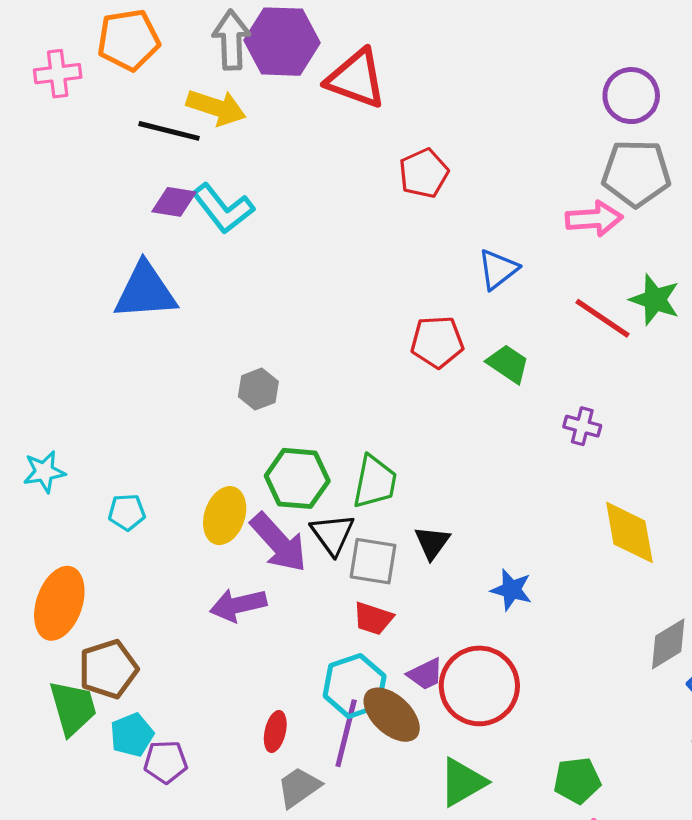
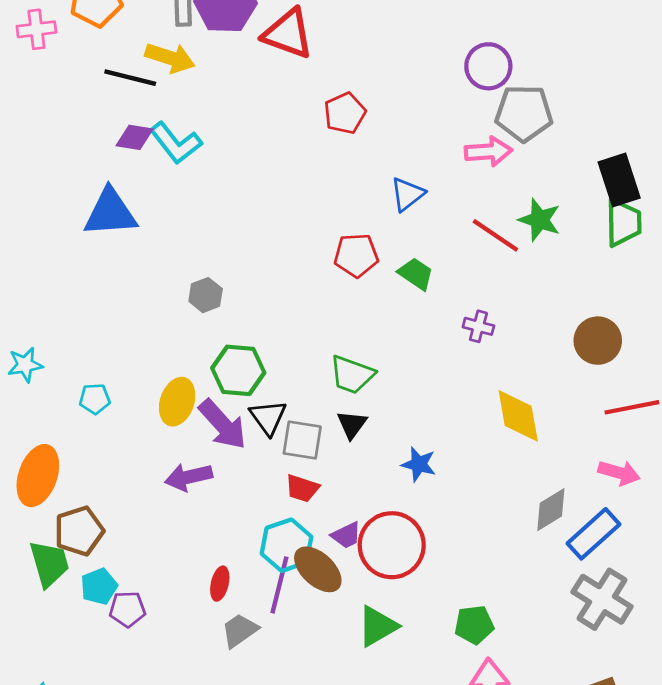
purple circle: (631, 96) -> (488, 66), moved
green trapezoid: (375, 482) -> (352, 375), moved, turned 99

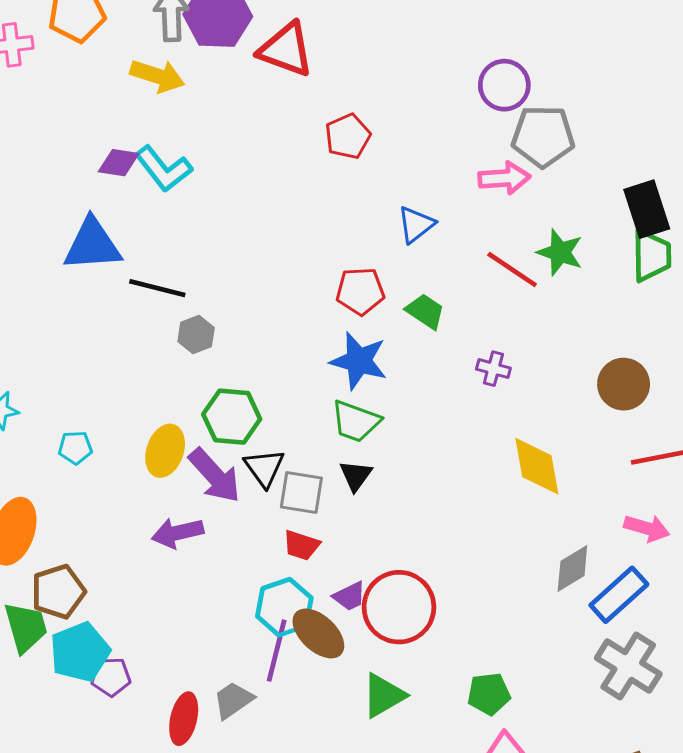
black line: (130, 78) -> (157, 288), moved
blue star: (419, 464) -> (359, 361), moved, size x1.5
red ellipse: (220, 584) -> (184, 719), moved, size x1.4
cyan pentagon: (99, 586) -> (80, 652), size x1.5

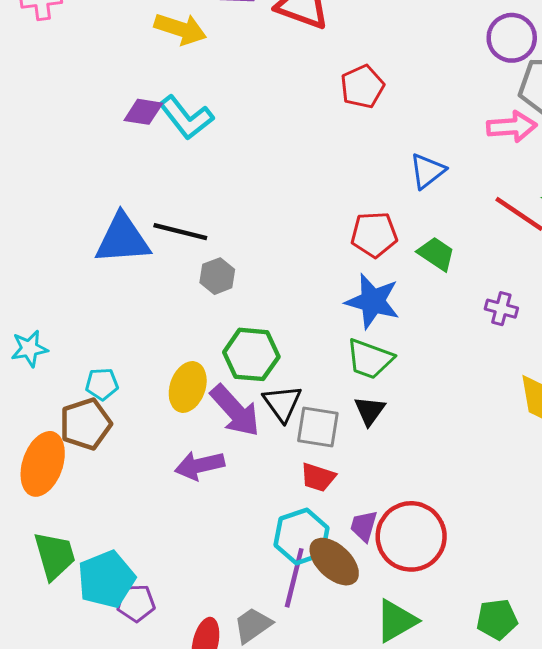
blue triangle: (92, 245) -> (123, 239), moved
brown pentagon: (58, 592) -> (86, 424), moved
purple trapezoid: (349, 596) -> (364, 526), turned 132

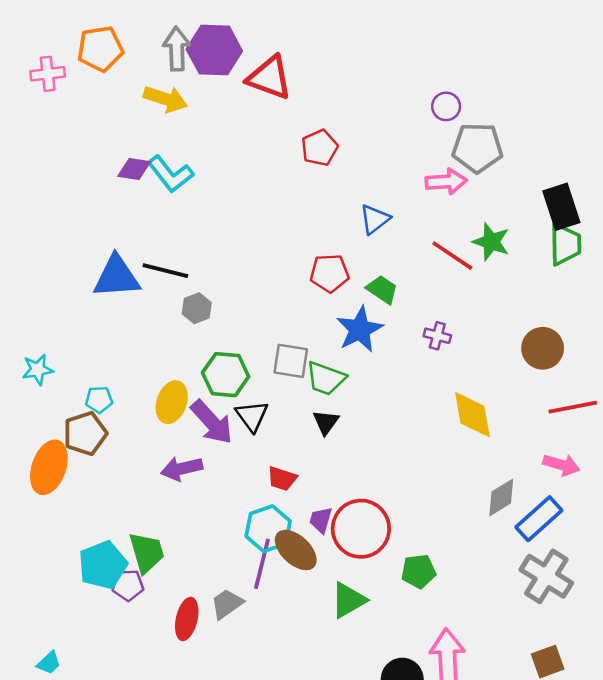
purple circle: (512, 38) -> (446, 106), size x0.7
blue star: (373, 301) -> (360, 329), moved, turned 30
gray square: (318, 427) -> (291, 361), moved
green trapezoid: (55, 556) -> (147, 553), moved
green pentagon: (497, 619) -> (419, 571), moved

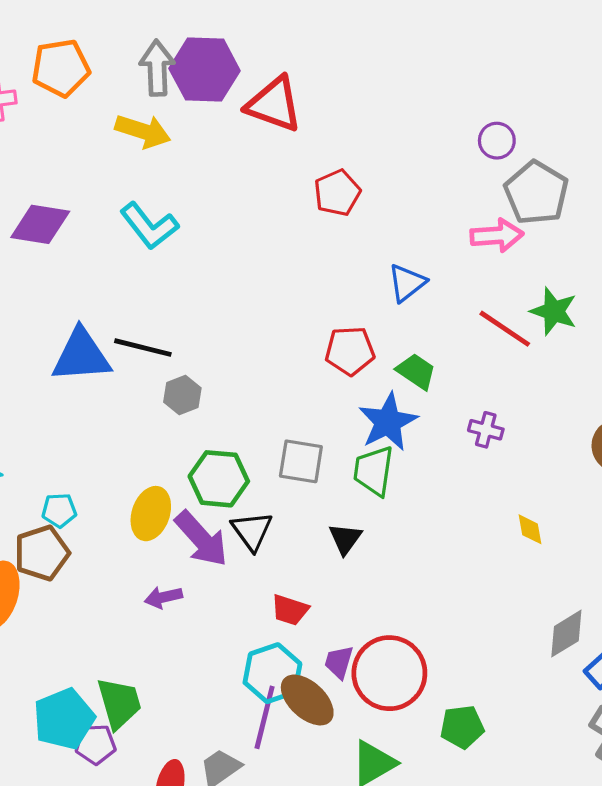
gray pentagon: (477, 148) -> (536, 193), turned 30
purple diamond: (134, 169) -> (40, 224), moved, size x1.4
green trapezoid: (326, 378) -> (374, 471), moved, turned 78
yellow diamond: (472, 415) -> (530, 529), size x0.5
purple arrow: (182, 469) -> (163, 597), size x0.7

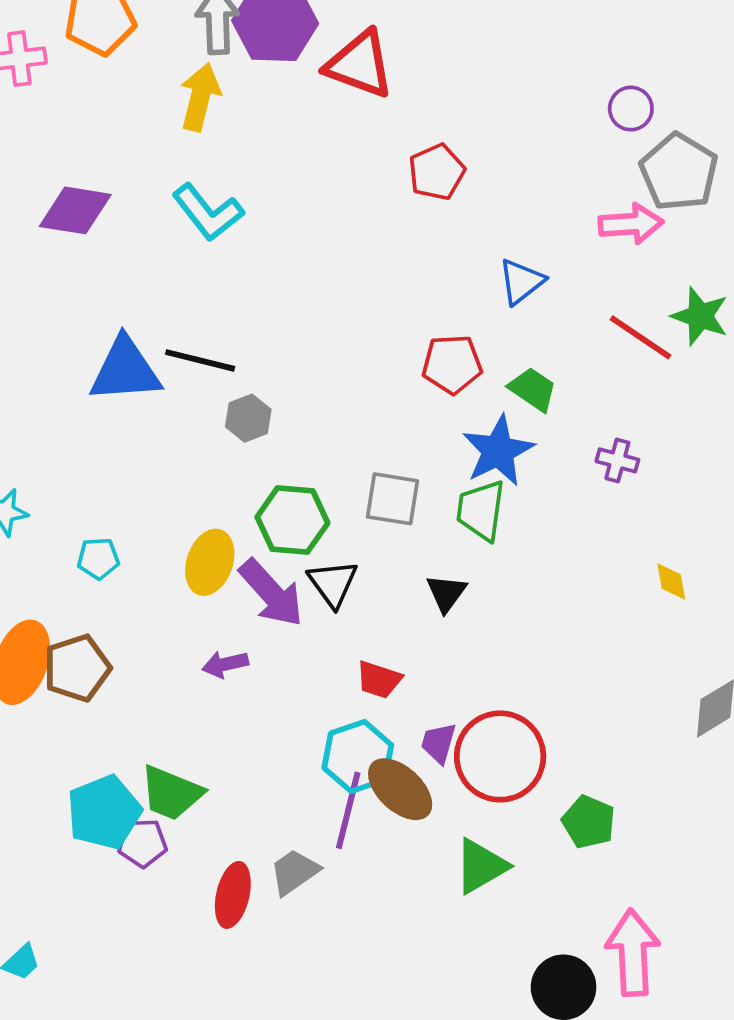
yellow arrow: (143, 131) -> (200, 97), turned -94
brown pentagon: (42, 553) -> (77, 668), moved
green trapezoid: (119, 703) -> (171, 793), turned 128
green pentagon: (462, 727) -> (589, 822), turned 30

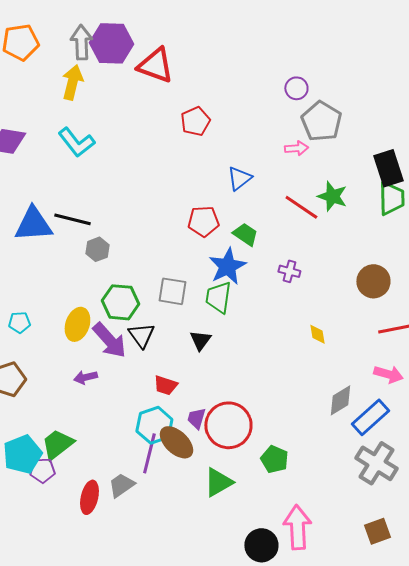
pink arrow: (631, 224) -> (296, 148), size x0.7
green trapezoid: (171, 793) -> (57, 444), turned 120

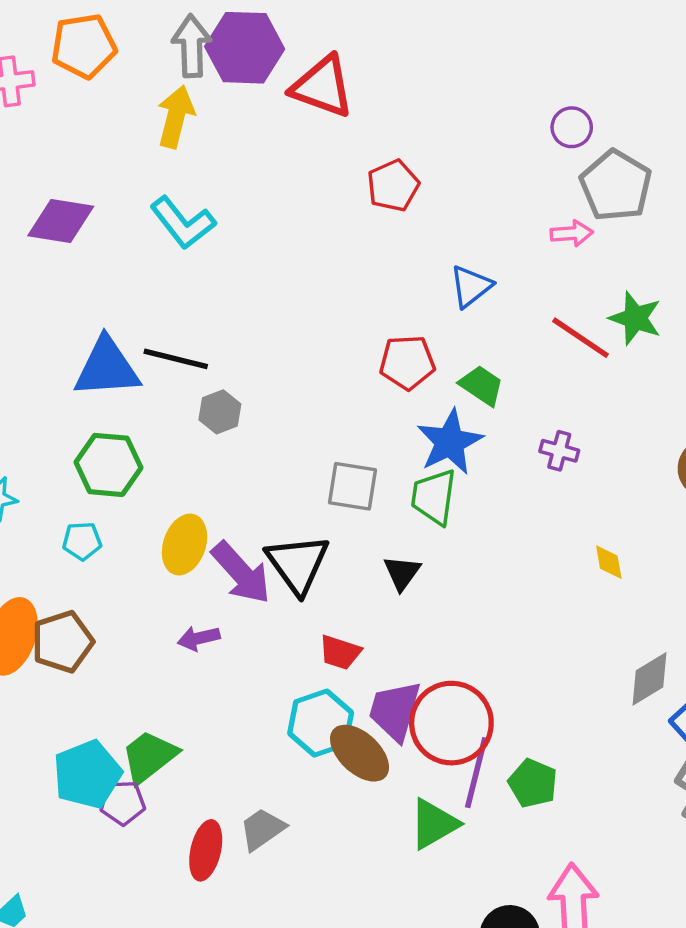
green hexagon: (120, 302) -> (108, 465), moved
black triangle: (141, 335) -> (298, 564), size x1.4
purple trapezoid: (196, 418) -> (395, 711), size x1.6
purple line: (149, 453) -> (476, 773), moved

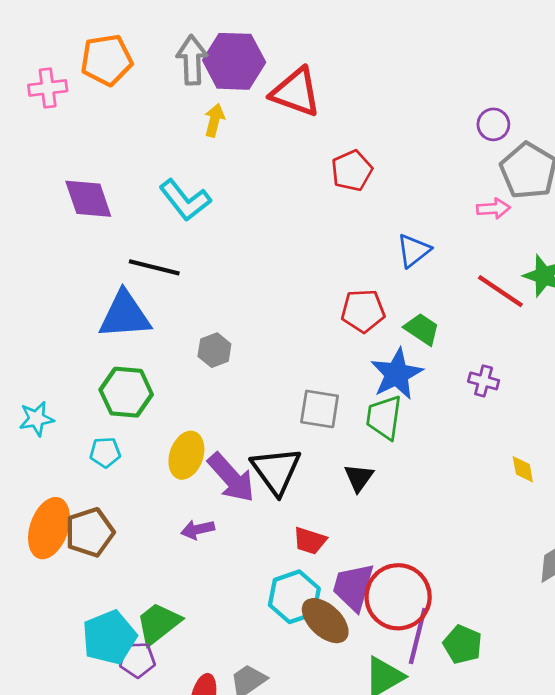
yellow arrow: (176, 117) -> (214, 120), moved, size x0.7
purple diamond: (61, 221) -> (88, 199), turned 62
black line: (176, 359) -> (154, 267), moved

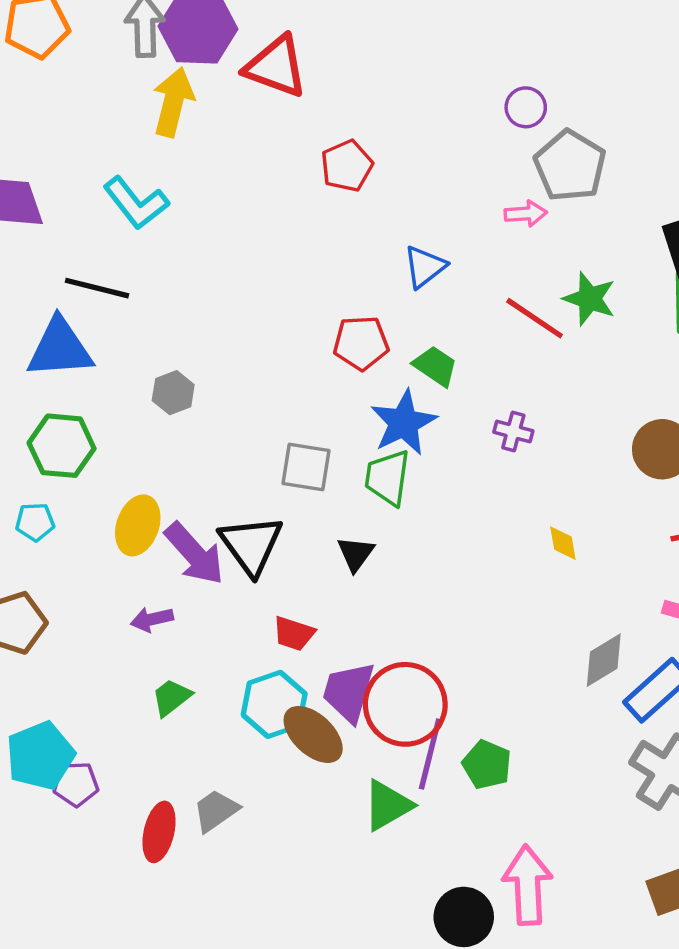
yellow arrow: (214, 120) -> (173, 102), size x1.6
green trapezoid: (158, 623) -> (171, 697), moved, size x0.7

